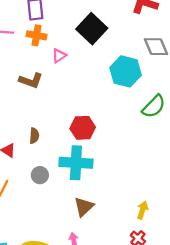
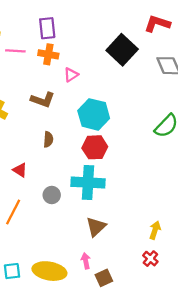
black square: (92, 29) -> (122, 50), moved
cyan hexagon: (126, 71) -> (94, 114), moved
brown semicircle: (34, 136) -> (48, 139), moved

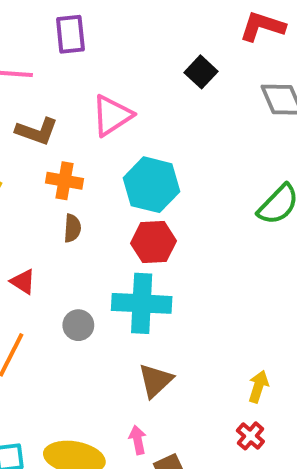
black square: (122, 50) -> (201, 72), size x0.6
orange cross: (48, 54) -> (64, 181), moved
pink triangle: (71, 75) -> (112, 115), size x1.6
brown L-shape: (43, 100) -> (37, 131), moved

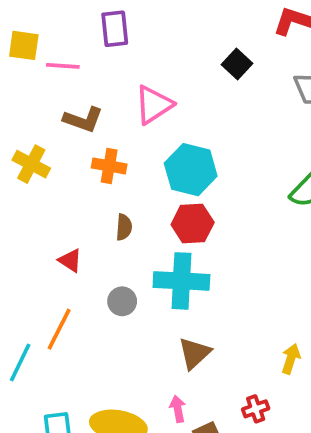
brown semicircle: (72, 228) -> (124, 227), moved
red cross: (250, 436) -> (256, 409), moved, turned 30

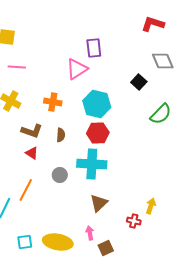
purple rectangle: (115, 29) -> (94, 48), moved
black square: (237, 64) -> (139, 82), moved
pink line: (63, 66) -> (17, 67), moved
brown L-shape: (83, 120) -> (32, 131), moved
red cross: (256, 409) -> (134, 221), moved, turned 32

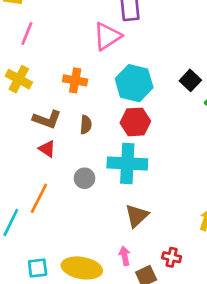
pink line: (17, 67) -> (27, 34), turned -72
black square: (139, 82) -> (190, 80), moved
red cross: (134, 221) -> (172, 257), moved

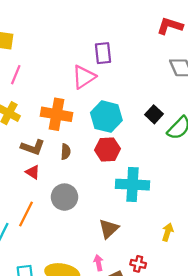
orange cross: (75, 80) -> (57, 114), size x1.5
cyan cross: (127, 163) -> (132, 185), moved
gray circle: (84, 178) -> (64, 197), size x1.5

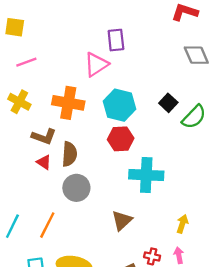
pink line: (16, 75) -> (26, 62), turned 48
brown semicircle: (66, 152) -> (69, 154), moved, size x1.5
orange line: (26, 214) -> (47, 225), moved
pink arrow: (98, 263) -> (179, 255), moved

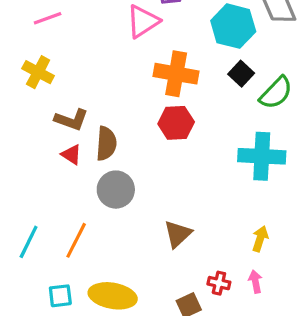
orange cross: (68, 103) -> (176, 74), moved
cyan hexagon: (119, 105) -> (233, 26), moved
cyan cross: (146, 175) -> (262, 156), moved

